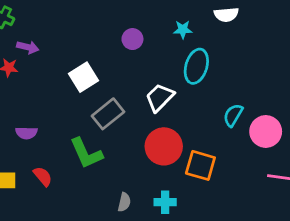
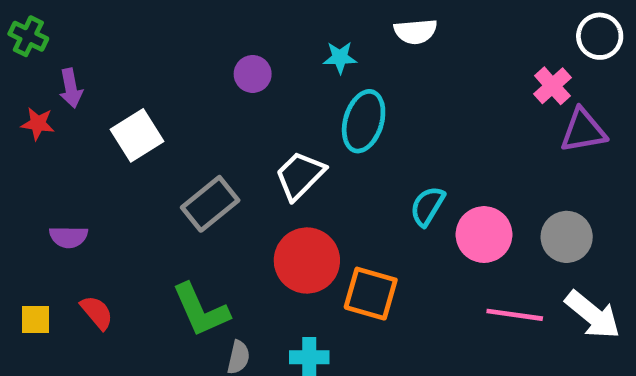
purple arrow: (28, 47) -> (71, 88), turned 65
white square: (84, 77) -> (137, 135), moved
green L-shape: (86, 153) -> (201, 310), moved

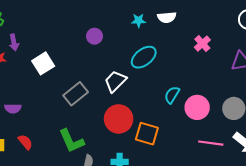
cyan star: (340, 57) -> (138, 20), moved
pink cross: (552, 86) -> (202, 44), moved
cyan ellipse: (364, 121) -> (144, 57), turned 35

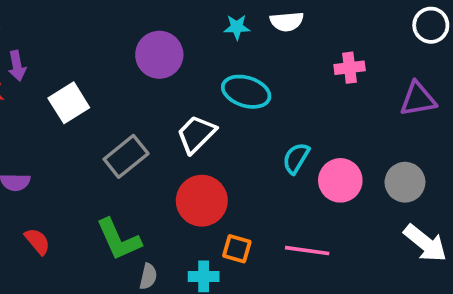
purple circle: (94, 36) -> (159, 55), size x1.6
pink cross: (202, 44) -> (350, 68), turned 35
cyan ellipse: (144, 57) -> (246, 92), turned 55
orange square: (147, 134) -> (237, 249), moved, size x0.7
pink line: (211, 143) -> (307, 251), moved

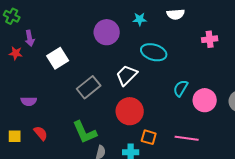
cyan star: (237, 27) -> (140, 19), moved

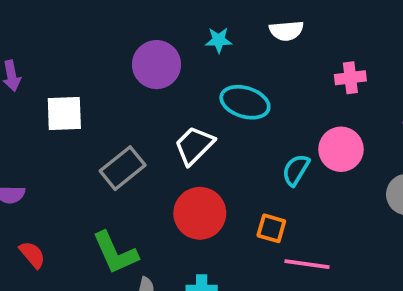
white square: (58, 58) -> (64, 114), turned 30
pink circle: (205, 100) -> (341, 149), moved
orange square: (149, 137) -> (271, 228), moved

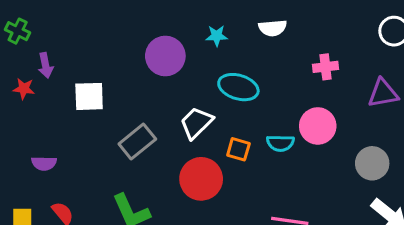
cyan semicircle: (296, 170) -> (280, 143), turned -120
orange square: (271, 228) -> (238, 149), moved

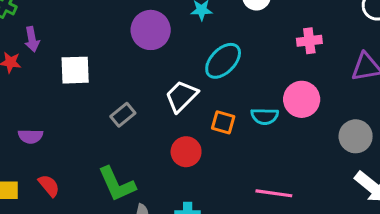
cyan ellipse: (238, 87) -> (223, 61), turned -63
gray rectangle: (137, 142) -> (123, 115), size x0.7
red circle: (201, 179) -> (186, 152), size x0.7

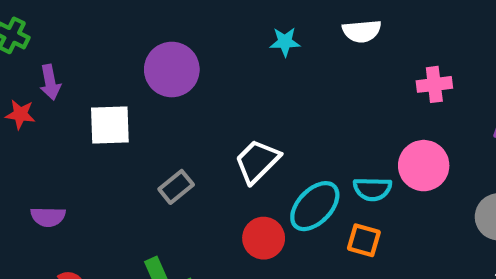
purple circle: (151, 30) -> (172, 70), moved
cyan ellipse: (223, 61) -> (315, 206), moved
orange square: (223, 122) -> (364, 240), moved

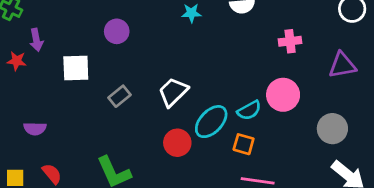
purple circle: (172, 70) -> (117, 31), size x0.7
gray rectangle: (176, 187) -> (120, 96), moved
cyan semicircle: (372, 189) -> (249, 110), turned -30

